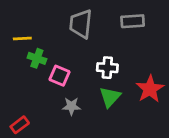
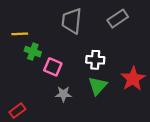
gray rectangle: (133, 21) -> (118, 19), turned -30

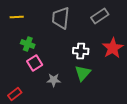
yellow line: (20, 34) -> (17, 17), moved
pink square: (53, 67) -> (35, 63), moved, turned 35
red star: (133, 79) -> (113, 48), moved

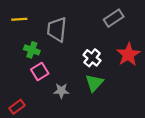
gray trapezoid: (61, 18) -> (57, 29), moved
white cross: (81, 51) -> (92, 58), turned 35

